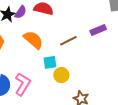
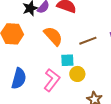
pink L-shape: (23, 84) -> (52, 80), moved

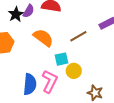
blue semicircle: (19, 79) -> (30, 84), moved

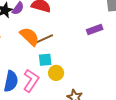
brown line: (78, 36) -> (45, 39), moved

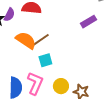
yellow circle: (56, 73) -> (61, 86), moved

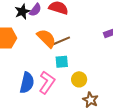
yellow circle: (61, 86) -> (79, 79), moved

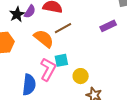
brown line: (61, 41) -> (63, 28), moved
pink L-shape: (47, 82) -> (48, 69), moved

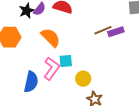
brown line: (63, 28) -> (103, 30), moved

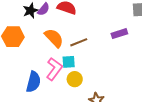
brown line: (103, 30) -> (79, 42), moved
yellow circle: (83, 79) -> (75, 79), moved

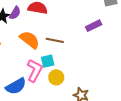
brown line: (79, 42) -> (55, 40), turned 42
blue semicircle: (33, 82) -> (16, 86), turned 55

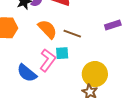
yellow circle: (56, 77) -> (95, 74), moved, size x1.6
blue semicircle: (16, 86) -> (27, 73), turned 60

